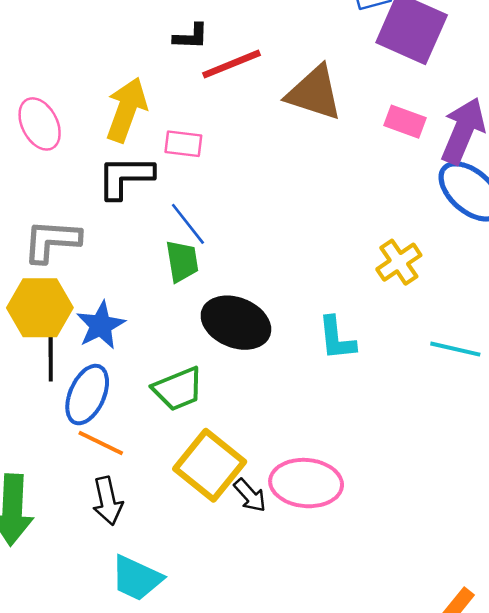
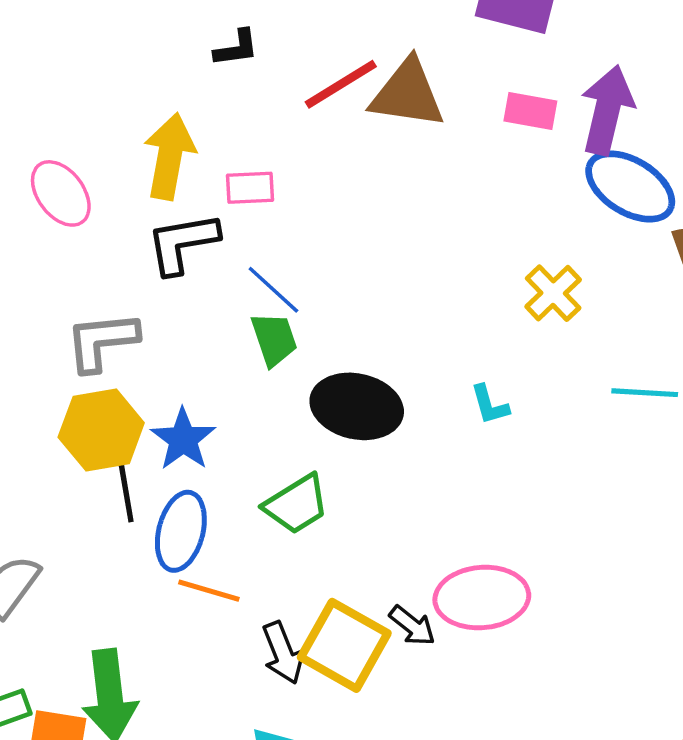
red line: (231, 64) -> (341, 84), moved
cyan L-shape: (337, 338) -> (490, 405), size x0.7
yellow square: (210, 465) -> (344, 645), moved
black arrow: (108, 501) -> (283, 653), moved

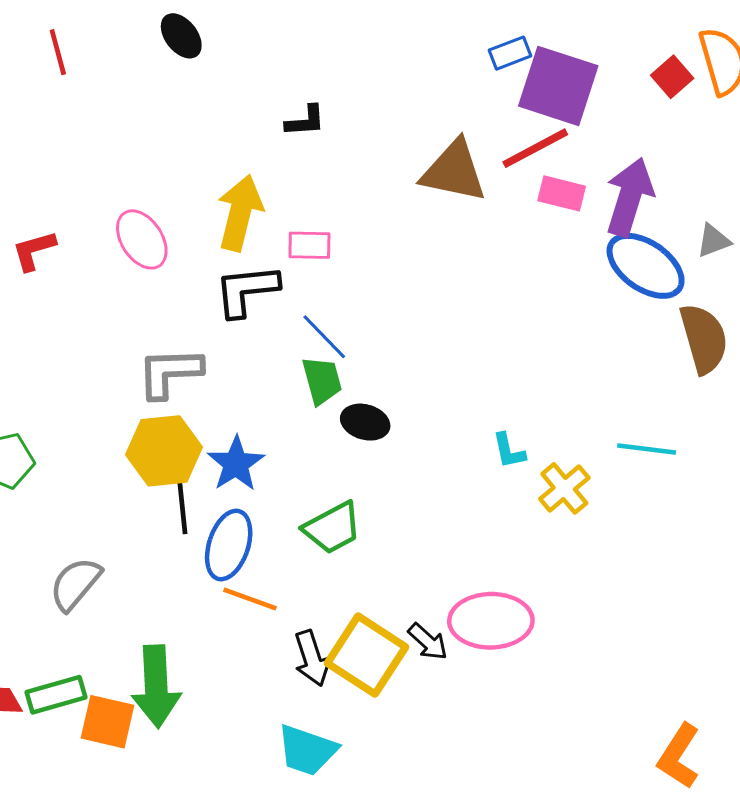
red line: (341, 84) -> (535, 148), moved
yellow cross: (553, 293) -> (564, 488), moved
black ellipse: (357, 406) -> (365, 422), moved, size x0.6

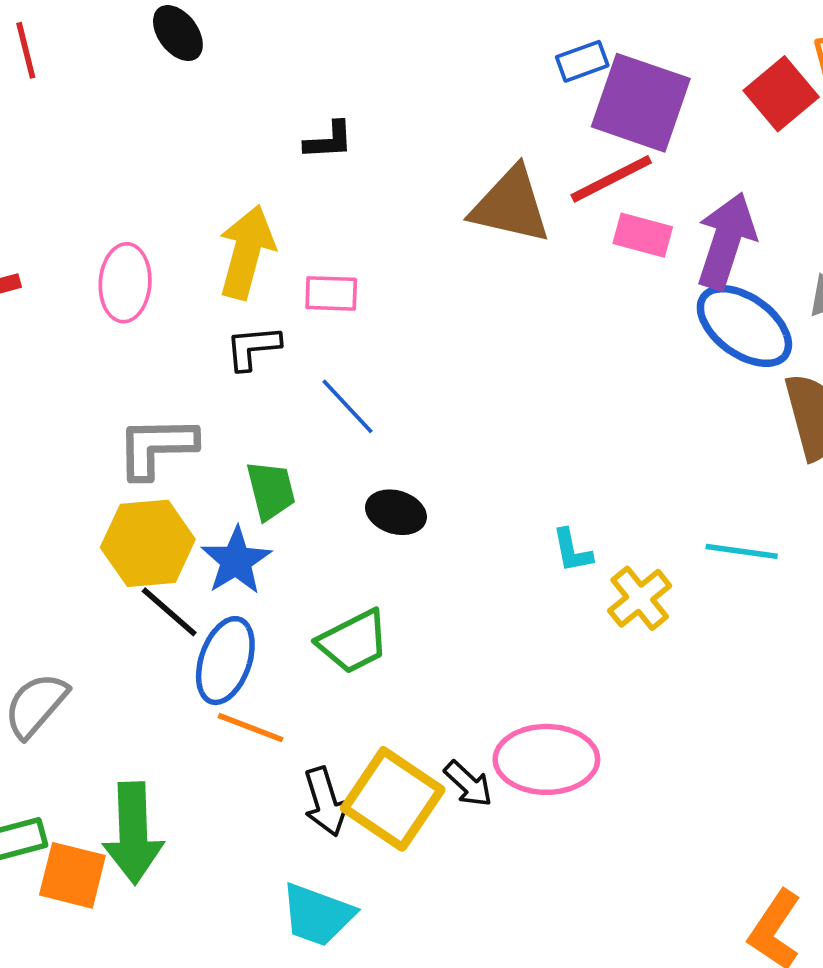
red square: (672, 77) -> (781, 94), size x1.4
pink ellipse: (142, 239) -> (125, 283), turned 36
black L-shape: (247, 290) -> (253, 348), size x0.7
green trapezoid: (322, 381) -> (271, 490), moved
black line: (182, 506) -> (169, 612), turned -44

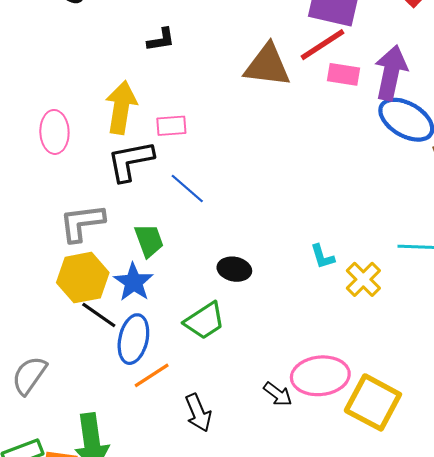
black L-shape: (253, 348) -> (130, 161), size x1.5
black ellipse: (396, 512) -> (234, 269), moved
orange line: (250, 728) -> (152, 375), turned -48
yellow square: (393, 799) -> (373, 402), moved

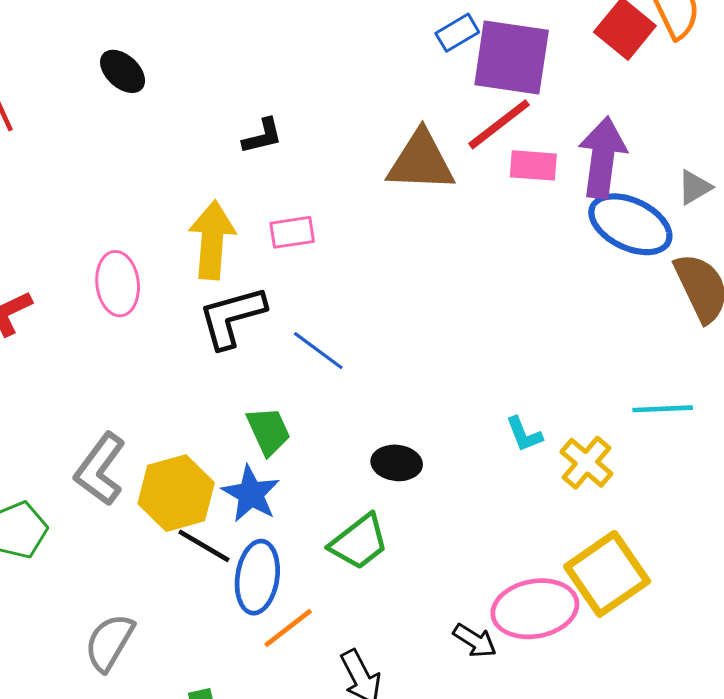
pink rectangle: (171, 126) -> (292, 232), moved
gray L-shape: (82, 223) -> (100, 469), moved, turned -42
yellow square: (373, 402) -> (607, 574), moved, turned 32

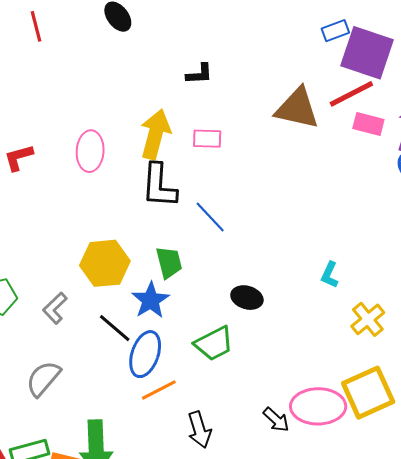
black L-shape: (232, 317) -> (159, 186), turned -81
cyan L-shape: (524, 434) -> (330, 275), moved, turned 36
gray L-shape: (100, 469) -> (55, 308), moved, size x0.7
yellow hexagon: (176, 493) -> (105, 263), moved

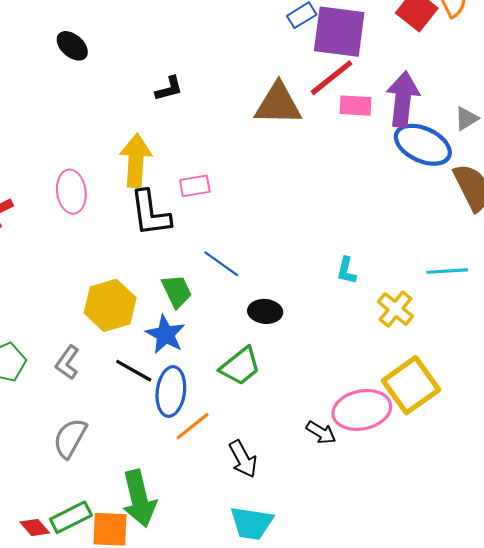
pink rectangle: (207, 139) -> (195, 186), moved
blue line: (210, 217) -> (221, 264), moved

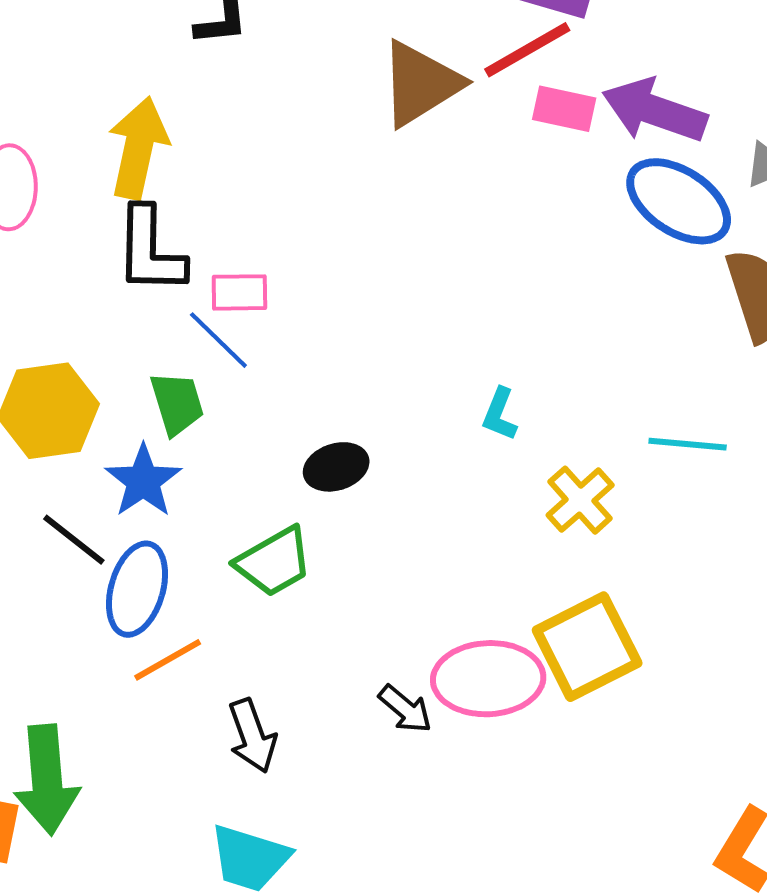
purple arrow: (403, 99) -> (654, 111), turned -86
brown triangle: (278, 104) -> (420, 84), turned -42
pink rectangle: (195, 186) -> (239, 292), moved
blue line: (221, 264) -> (218, 340), moved
black ellipse: (265, 311) -> (336, 467), turned -32

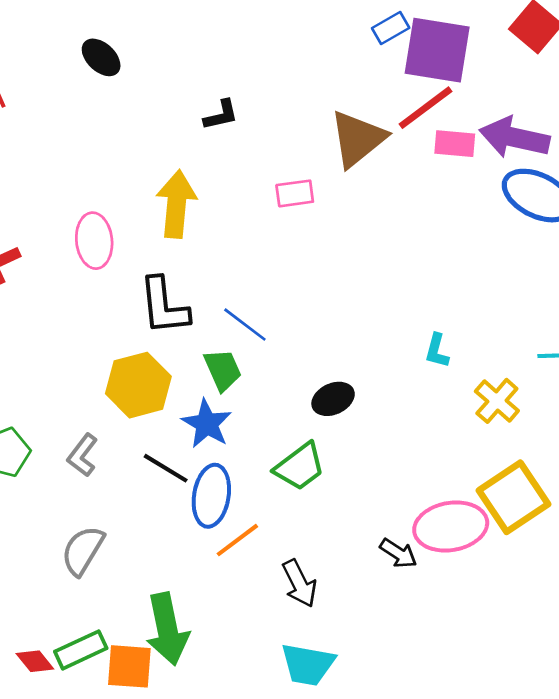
black L-shape: (150, 250) -> (164, 306), moved
pink rectangle: (239, 292) -> (295, 193), moved

